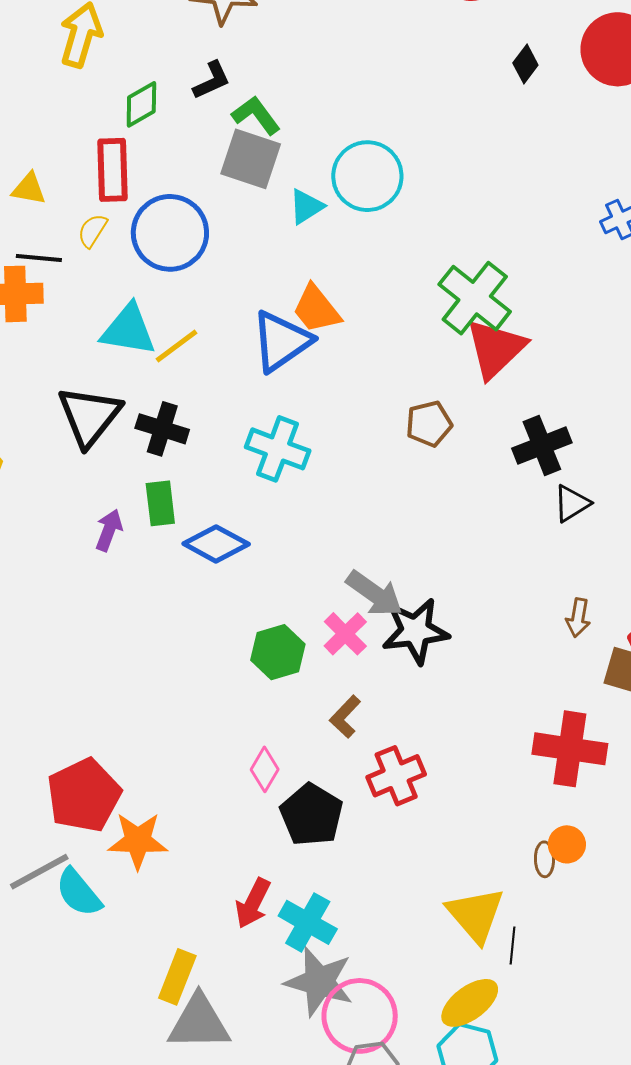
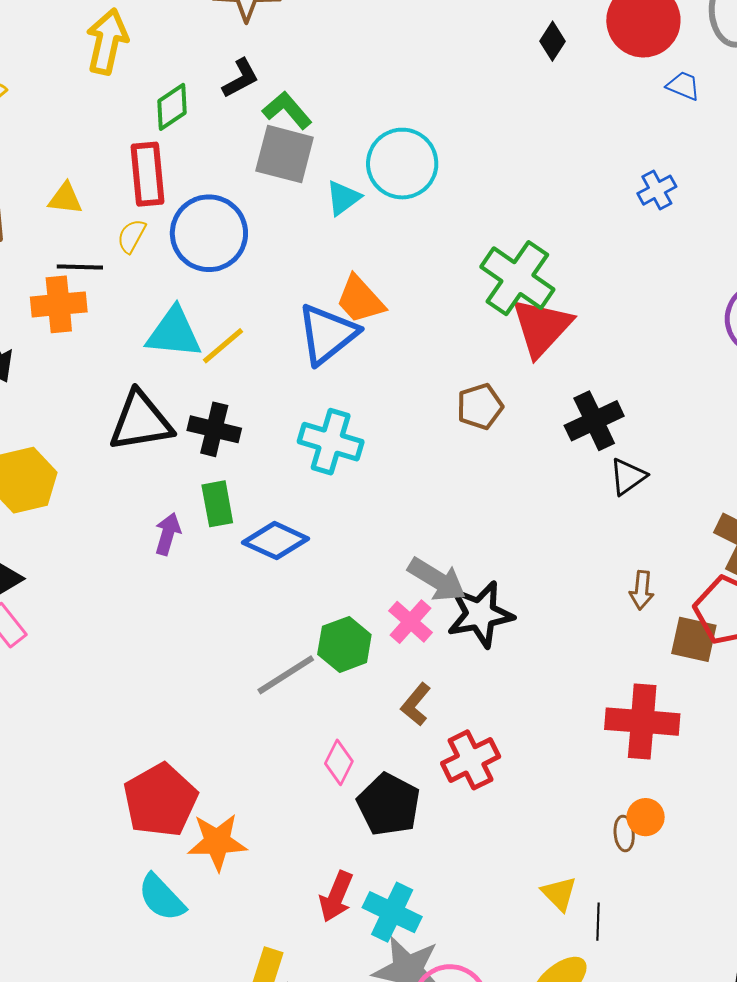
black triangle: (89, 416) -> (141, 421), turned 46
gray line: (39, 872) -> (286, 675), moved
yellow triangle: (476, 915) -> (559, 893), size x0.6

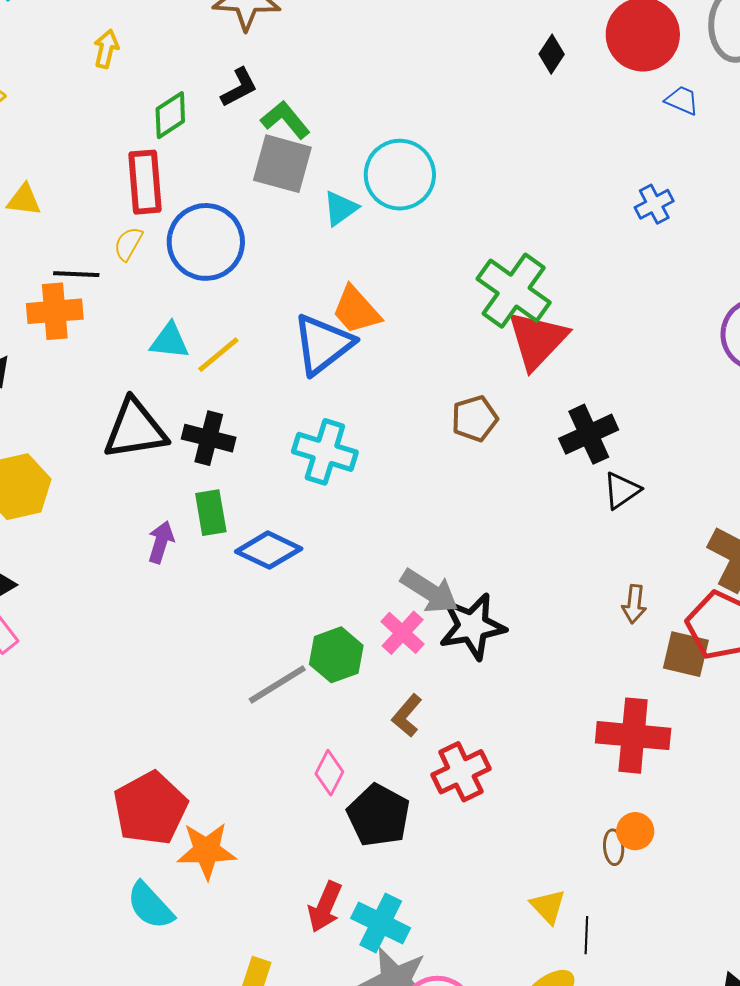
yellow arrow: (107, 41) -> (106, 49), size x0.6
yellow triangle: (65, 199) -> (24, 200), moved
cyan triangle: (174, 333) -> (169, 341), size x0.7

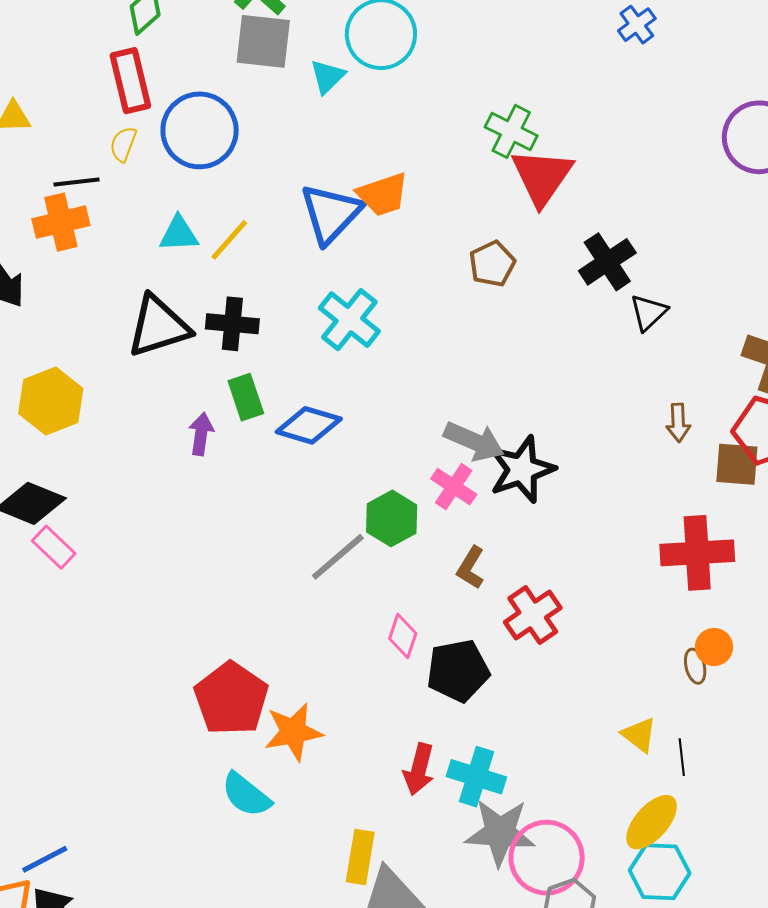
green cross: (514, 291) -> (511, 131), size x0.7
orange trapezoid: (356, 310) -> (383, 194), moved, turned -58
cyan cross: (325, 452) -> (349, 320), turned 30
black pentagon: (379, 815) -> (458, 671), turned -30

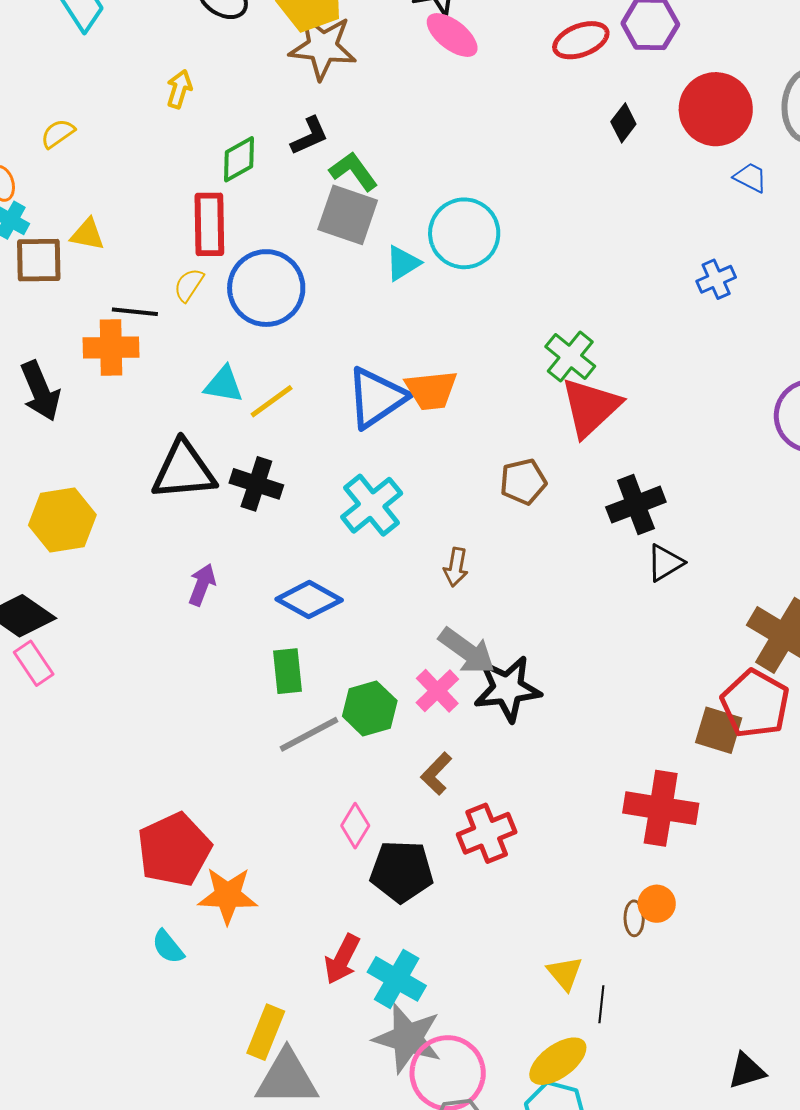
green rectangle: (246, 397) -> (288, 671), moved
brown arrow: (678, 423) -> (456, 567), moved
cyan semicircle: (246, 795) -> (168, 947), size x0.7

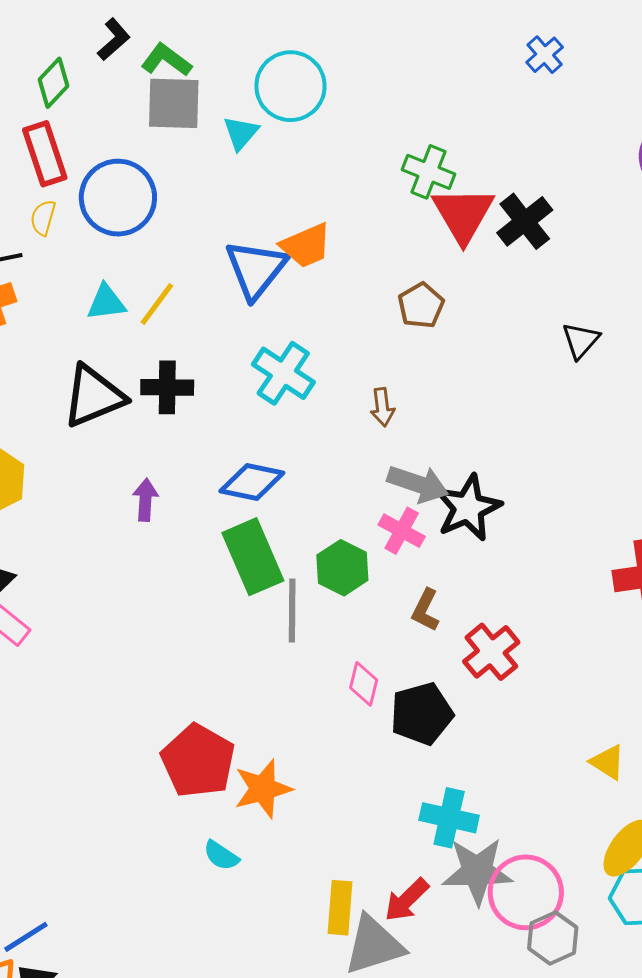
black cross: (636, 505) -> (525, 221), moved
green rectangle: (288, 671) -> (253, 557), size x1.6
gray line: (309, 734) -> (292, 611), turned -44
red arrow: (342, 959) -> (407, 900), moved, turned 36

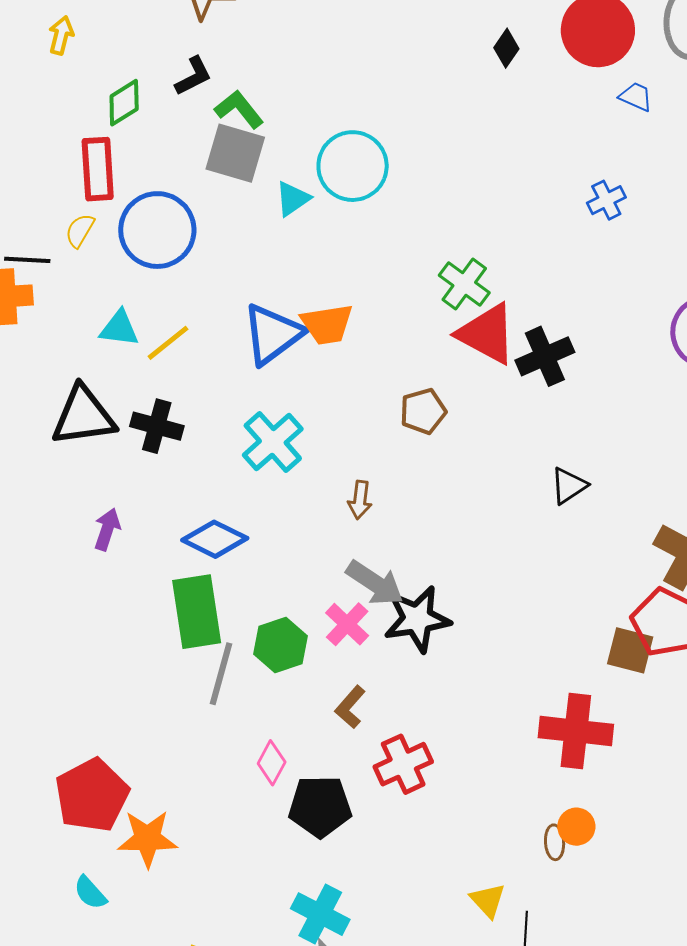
red triangle: (463, 214) -> (487, 334), turned -46

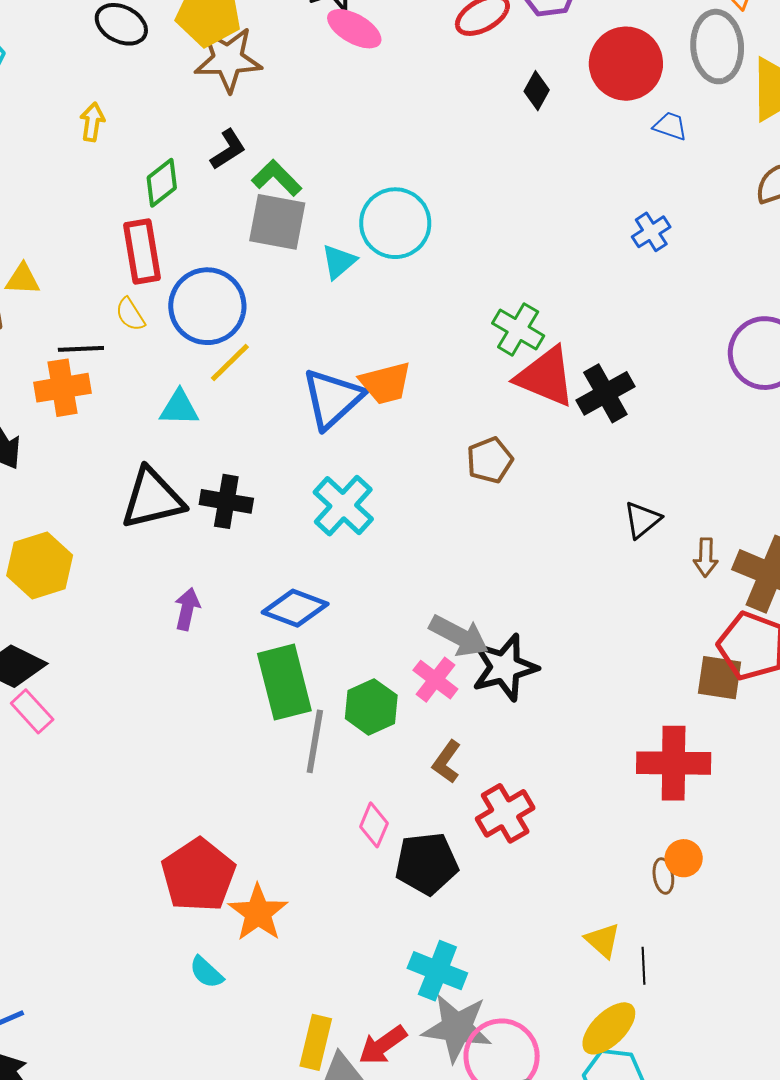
yellow semicircle: (80, 231) -> (130, 314), turned -57
yellow line: (168, 343) -> (230, 362), moved
brown arrow: (360, 500) -> (706, 557), moved
orange star: (147, 839) -> (258, 913), turned -30

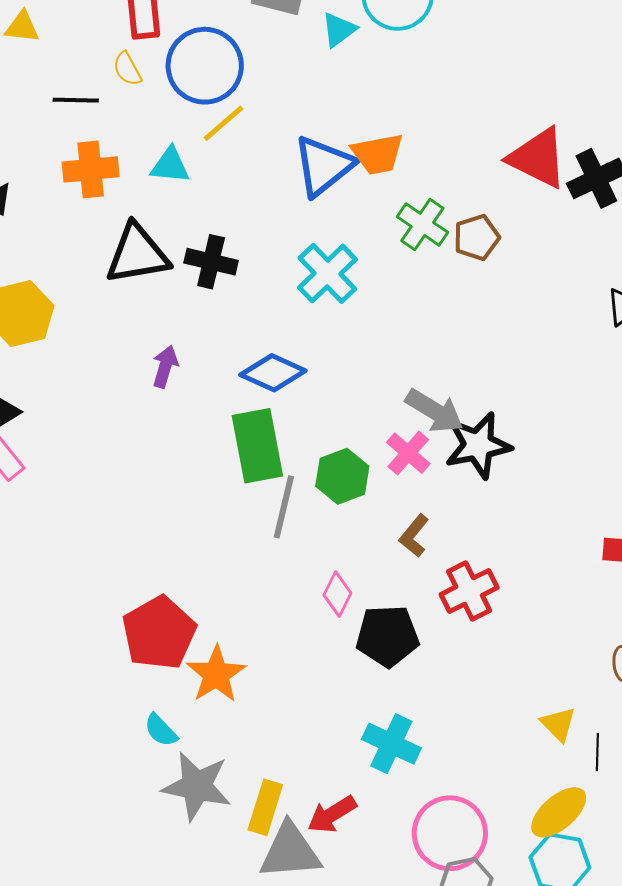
green cross: (518, 329) -> (422, 224), moved
orange cross: (63, 388) -> (91, 169), moved
gray star: (457, 1028) -> (197, 786), moved

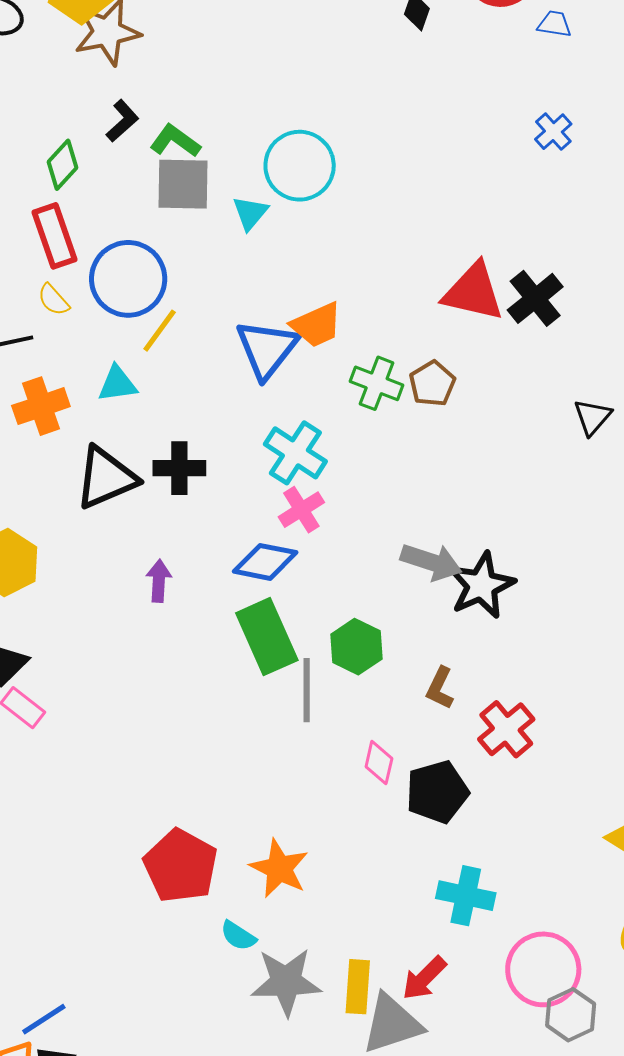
pink cross: (408, 453) -> (301, 510), moved, turned 30
red pentagon: (159, 633) -> (181, 866), moved

